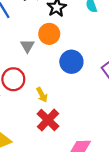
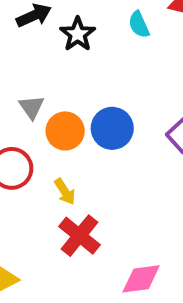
orange circle: (49, 34) -> (65, 131), moved

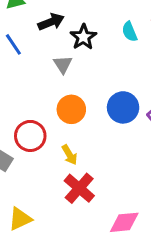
gray triangle: (32, 107) -> (63, 64), moved
blue circle: (112, 128) -> (123, 107), moved

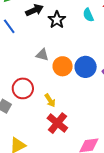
gray triangle: (63, 64) -> (42, 55), moved, turned -40
orange circle: (71, 109) -> (63, 66), moved

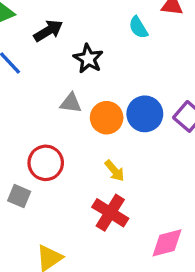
black star: (57, 20) -> (88, 59), moved
yellow arrow: (50, 100) -> (115, 171), moved

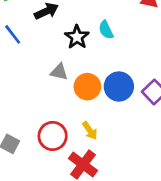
cyan semicircle: (138, 27) -> (106, 30), moved
red circle: (46, 163) -> (53, 136), moved

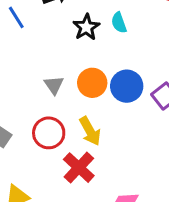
gray triangle: (59, 72) -> (54, 85), moved, turned 36
yellow arrow: (90, 131) -> (90, 131), size x1.4

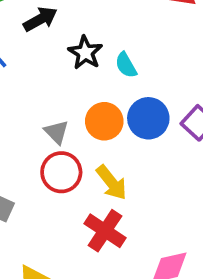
cyan semicircle: (119, 23) -> (126, 65), moved
red circle: (49, 133) -> (61, 172), moved

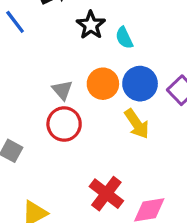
yellow arrow: (111, 183) -> (137, 124), moved
red cross: (105, 231) -> (106, 194), moved

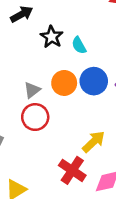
gray triangle: (62, 90) -> (32, 90), turned 36
yellow arrow: (137, 124) -> (94, 142), moved, turned -95

